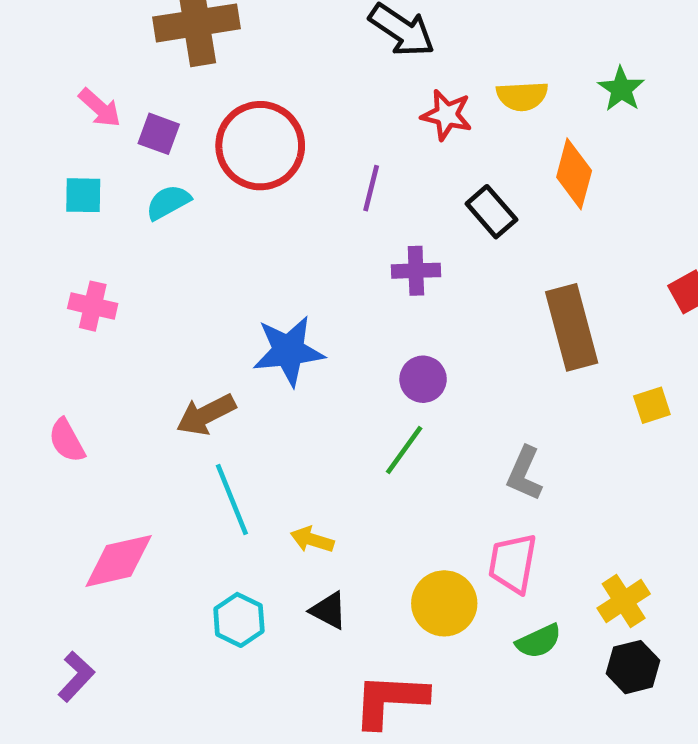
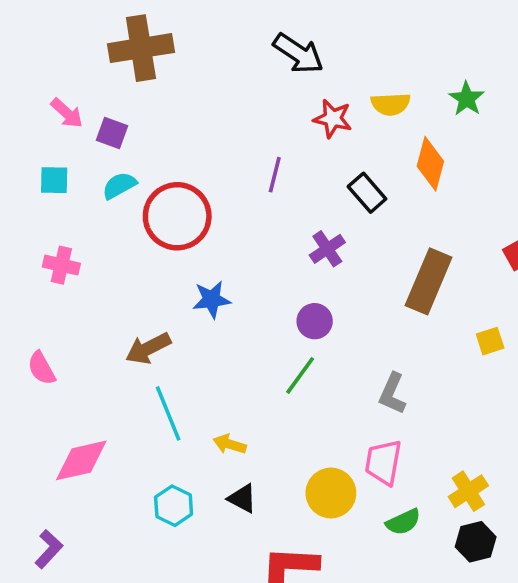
red circle: (260, 146) -> (177, 216), moved
purple cross: (416, 271) -> (327, 249), moved, turned -32
brown rectangle: (572, 327) -> (429, 281), turned 38
blue star: (289, 351) -> (212, 299), size x0.7

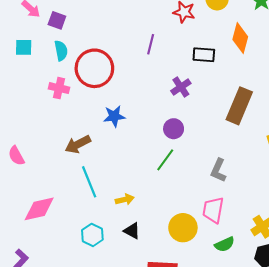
cyan semicircle: (119, 186) -> (61, 51), turned 108
black rectangle: (367, 193) -> (204, 55), turned -45
pink cross: (61, 265) -> (59, 88), moved
yellow arrow: (230, 444) -> (125, 200), turned 150

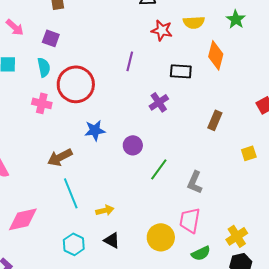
purple square: (57, 20) -> (51, 38), moved
brown rectangle: (239, 106) -> (215, 120), size x0.6
purple circle: (174, 129) -> (133, 145), moved
green line: (165, 160) -> (159, 169), moved

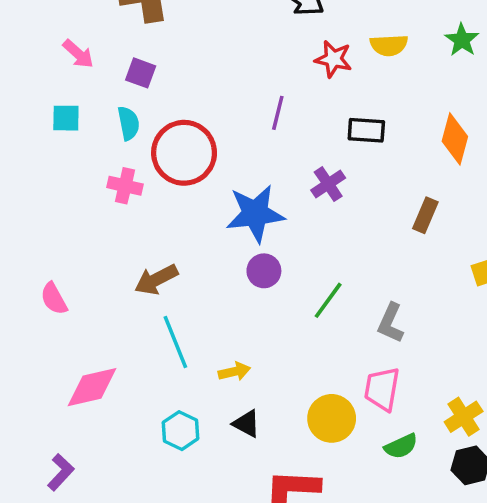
orange diamond: (216, 55) -> (455, 139), moved
blue star: (95, 130) -> (255, 214), moved, size x1.6
purple circle: (133, 145) -> (264, 271), moved

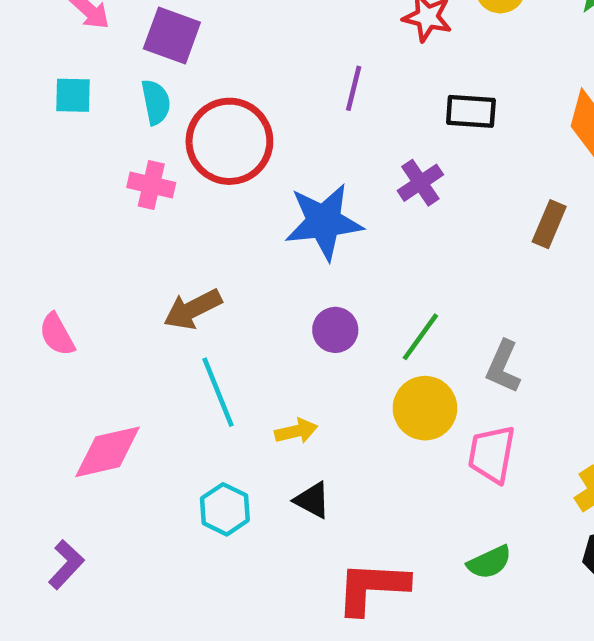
purple square: (141, 73) -> (172, 35), size x1.4
purple circle: (264, 271) -> (335, 330), moved
yellow circle: (332, 418) -> (425, 408), moved
green semicircle: (401, 446) -> (489, 562), moved

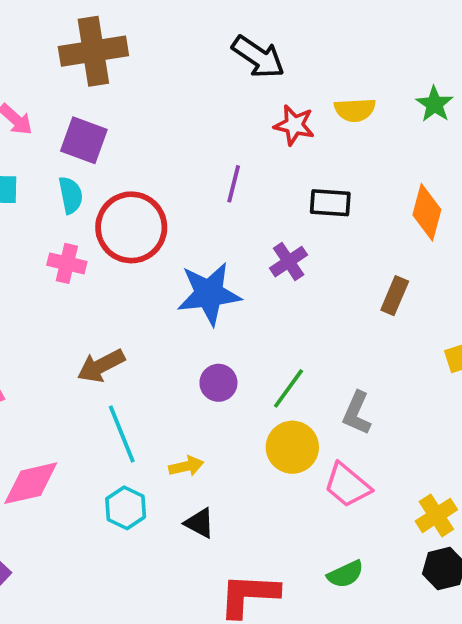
pink trapezoid: (492, 454) -> (347, 485), turned -60
cyan hexagon: (225, 509) -> (126, 508), moved

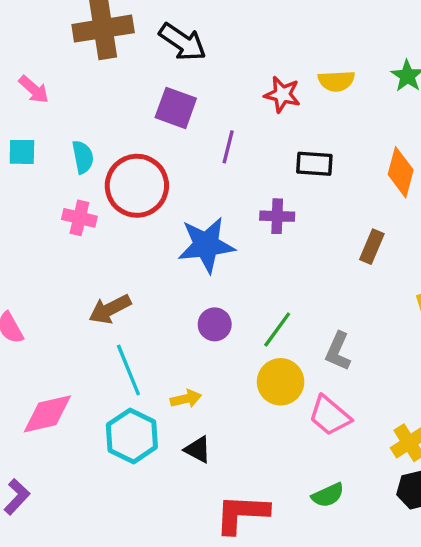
black arrow: (258, 57) -> (183, 42), moved
purple square: (84, 140) -> (176, 108), moved
purple cross: (289, 262) -> (277, 216), turned 36
cyan hexagon: (126, 508) -> (132, 436), size x1.4

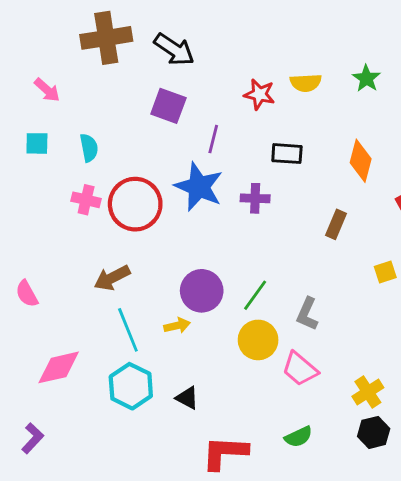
red circle: (137, 186) -> (135, 204), moved
blue star: (206, 245) -> (199, 187), moved, turned 30
purple circle: (215, 324) -> (202, 291), size x1.5
yellow arrow: (186, 399) -> (177, 326), moved

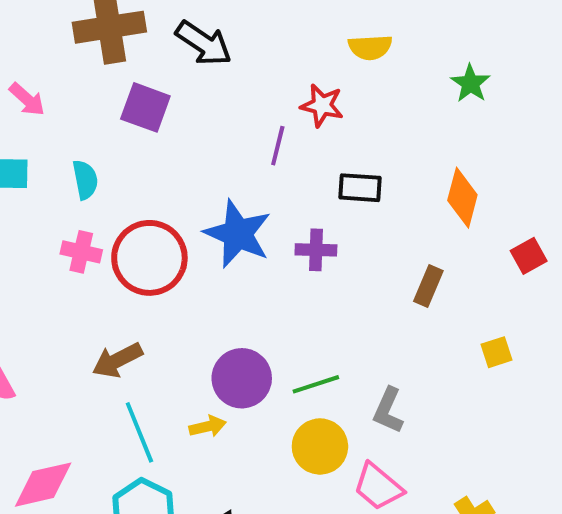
yellow semicircle: (306, 83) -> (370, 47), moved
purple square: (168, 106) -> (145, 107), moved
purple line: (213, 139) -> (278, 146), moved
green line: (255, 295) -> (316, 384), turned 36

